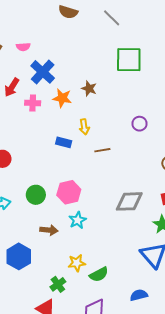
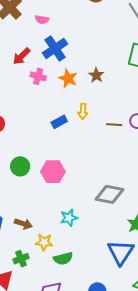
blue rectangle: (64, 142) -> (59, 122), turned -56
brown line: (102, 150) -> (114, 125), moved
cyan star: (78, 220) -> (69, 218), moved
brown arrow: (49, 230) -> (23, 224), moved

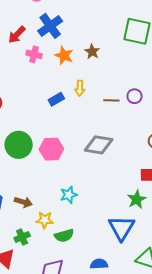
green circle: (20, 166) -> (19, 145), size x1.4
gray diamond: (109, 194) -> (99, 145), moved

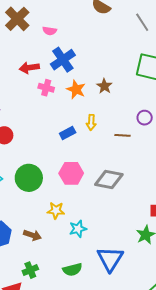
red arrow: (17, 35) -> (29, 68), turned 36
purple circle: (135, 96) -> (145, 118), moved
pink hexagon: (51, 149) -> (71, 173), moved
yellow star: (45, 220) -> (56, 210), moved
blue triangle: (121, 228) -> (110, 259), moved

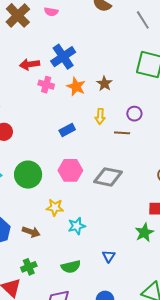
pink semicircle: (50, 31) -> (51, 12), moved
purple circle: (145, 118) -> (134, 114), moved
yellow arrow: (91, 122) -> (100, 116), moved
blue triangle: (110, 259) -> (109, 256), size x0.5

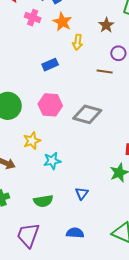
brown star: (104, 84) -> (106, 25), moved
yellow arrow: (100, 116) -> (78, 42), moved
yellow star: (55, 207) -> (32, 141), turned -30

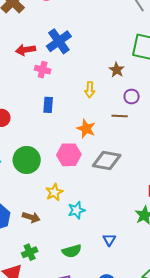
orange star: (62, 22) -> (86, 129), moved
blue rectangle: (50, 65) -> (48, 105), moved, turned -56

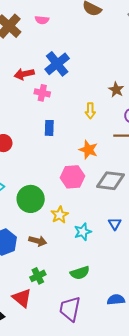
green circle: (27, 160) -> (31, 199), moved
blue triangle: (109, 240) -> (115, 224), moved

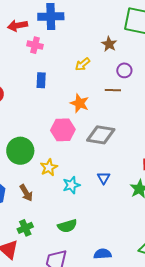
blue cross: (57, 64) -> (51, 16), turned 35
yellow arrow: (90, 111) -> (83, 64), turned 49
brown arrow: (38, 241) -> (26, 193), turned 42

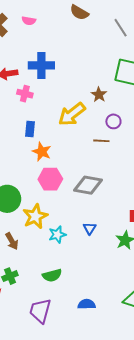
yellow arrow: (83, 64) -> (72, 114), size x1.8
orange star: (80, 103) -> (42, 152), moved
yellow star: (49, 167) -> (35, 216), size x1.4

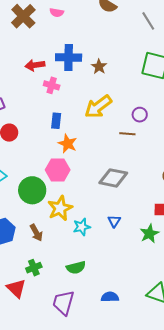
brown star: (99, 95) -> (99, 67), moved
pink hexagon: (50, 179) -> (58, 170), moved

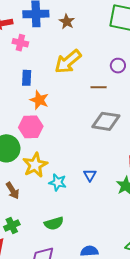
purple circle: (140, 115) -> (118, 66), moved
gray diamond: (113, 178) -> (106, 121), moved
cyan star: (82, 227) -> (58, 182), turned 30

